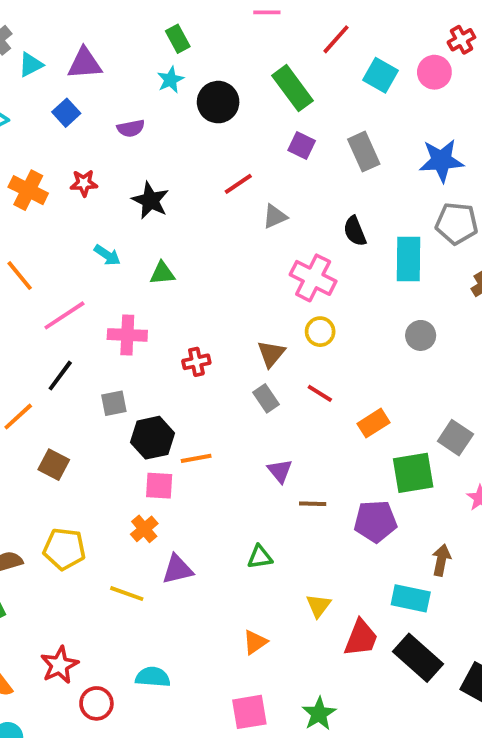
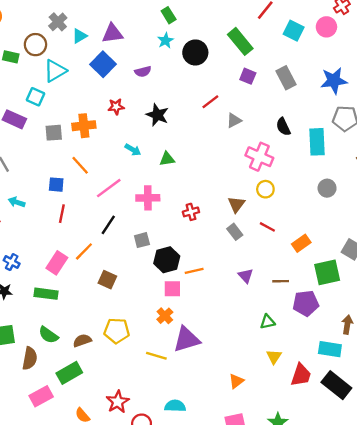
blue square: (66, 113) -> (103, 64), size x1.5
orange cross: (28, 190) -> (84, 126), moved, turned -30
brown line: (313, 504) -> (281, 281), moved
green triangle: (260, 557) -> (268, 322), moved
purple triangle: (177, 569) -> (186, 339), size x1.4

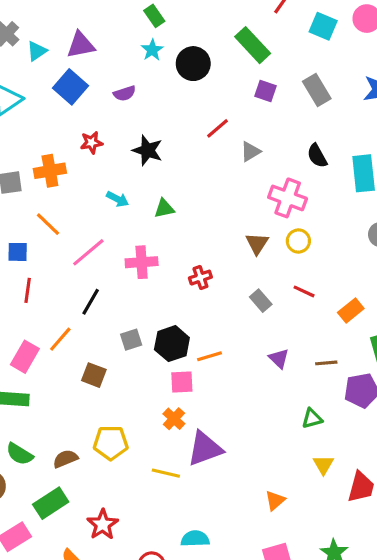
brown triangle: (236, 204) -> (257, 243), moved
gray square: (142, 240) -> (131, 340), moved
red star: (118, 402) -> (103, 524), moved

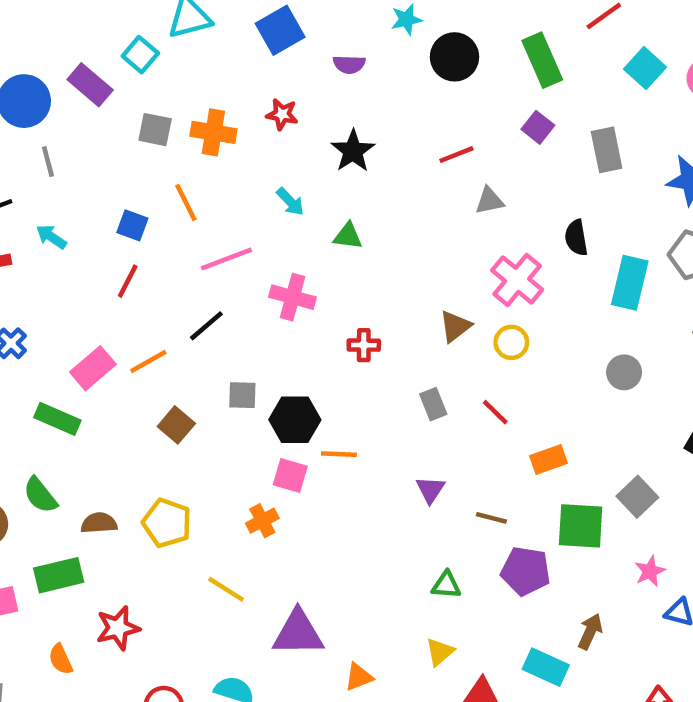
purple triangle: (205, 449) -> (298, 633), moved

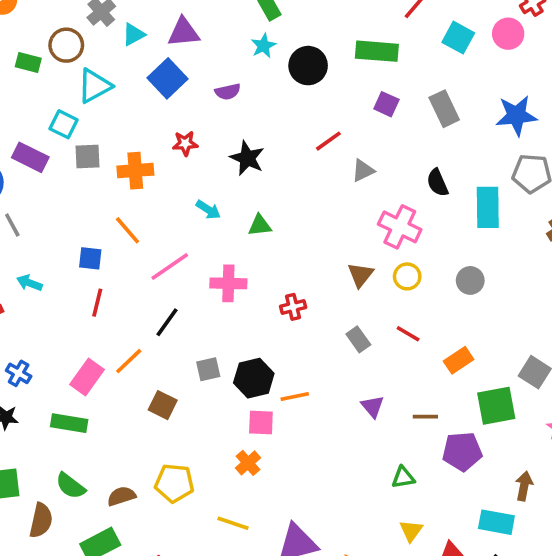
green rectangle: (542, 60) -> (377, 51), turned -48
gray square: (155, 130) -> (88, 156), moved
gray circle: (624, 372) -> (470, 280), moved

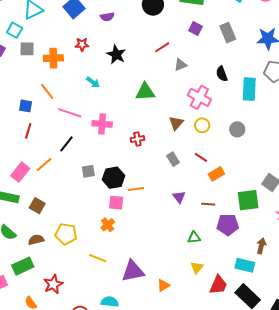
green triangle: (260, 225) -> (145, 92), moved, size x1.5
pink line: (170, 266) -> (70, 113), turned 50
orange rectangle: (459, 360) -> (216, 174), moved
brown square: (163, 405) -> (37, 206), moved

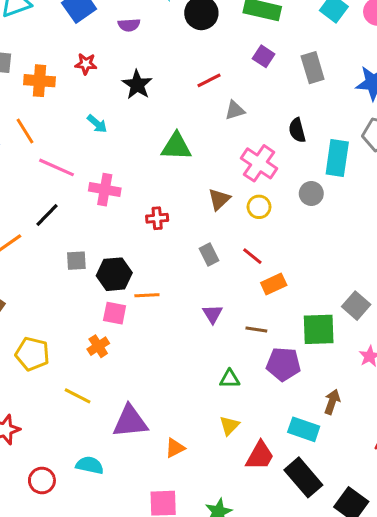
gray circle: (237, 129) -> (311, 193), moved

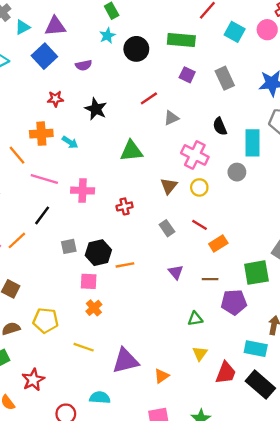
orange cross: (39, 81) -> (41, 134), moved
pink square: (115, 313) -> (89, 281), moved

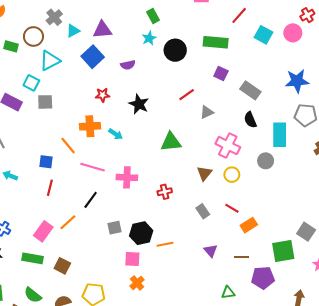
gray rectangle: (225, 78) -> (250, 90), moved, turned -30

